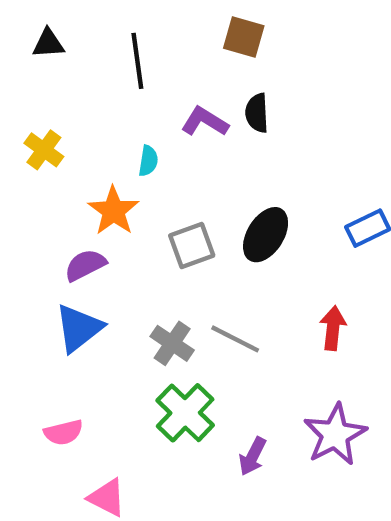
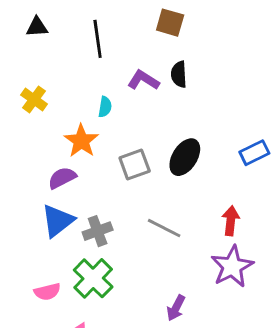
gray cross: (172, 343) -> (98, 231), moved, turned 36
green cross: (185, 413) -> (93, 278), moved
purple star: (335, 435) -> (232, 267), moved

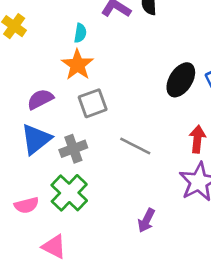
orange star: (81, 141) -> (77, 65), moved
black ellipse: (185, 157) -> (181, 80), moved
gray square: (135, 165) -> (93, 103), moved

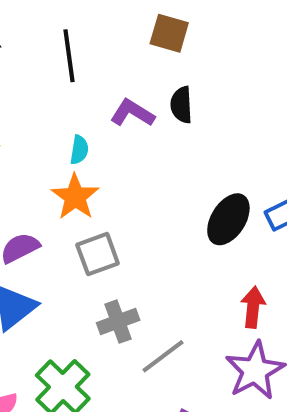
gray line: (135, 146) -> (163, 356), moved, turned -64
gray cross: (73, 149) -> (118, 322), moved

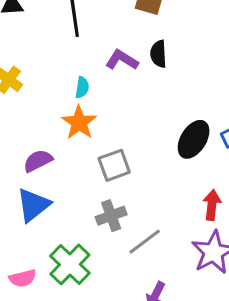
gray square: (98, 254) -> (114, 165), moved

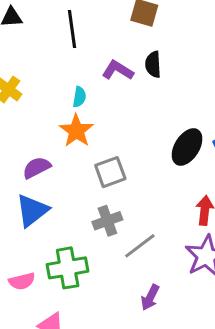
green cross: (70, 264) -> (68, 268), turned 36

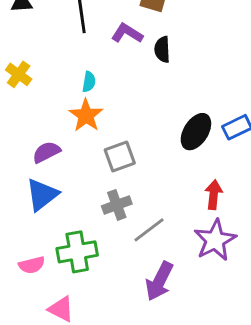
purple L-shape: (118, 70) -> (127, 33), moved
purple arrow: (150, 297) -> (159, 281), size x1.5

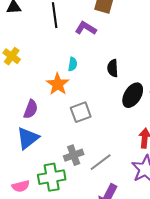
black semicircle: (162, 49) -> (113, 68), moved
cyan semicircle: (89, 82) -> (73, 64), moved
purple semicircle: (46, 152) -> (31, 109), turned 138
gray cross: (117, 205) -> (74, 155), moved

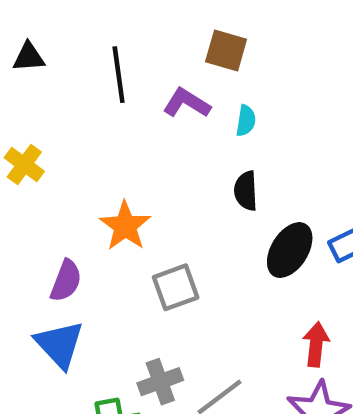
cyan semicircle: (73, 64) -> (246, 121), moved
blue triangle: (28, 138) -> (59, 344), turned -35

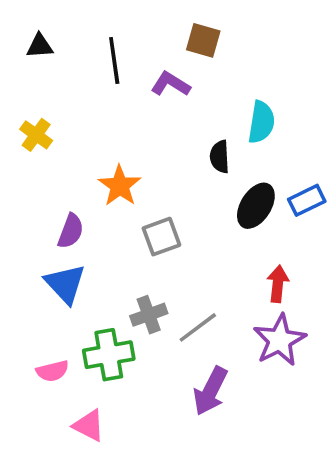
cyan semicircle: (246, 121) -> (261, 122), moved, size x1.6

